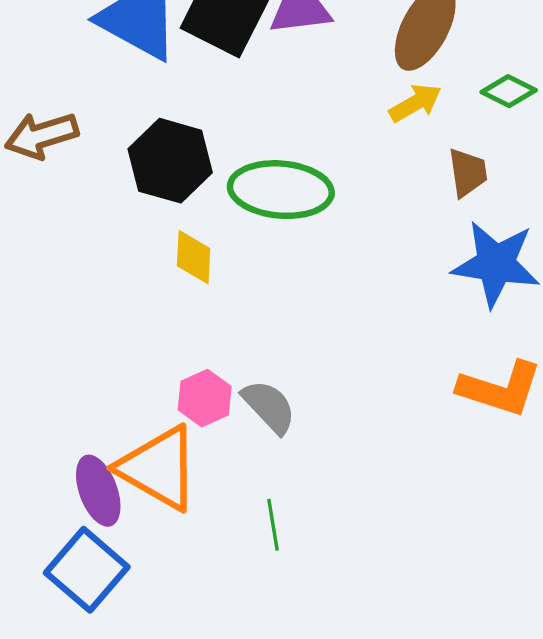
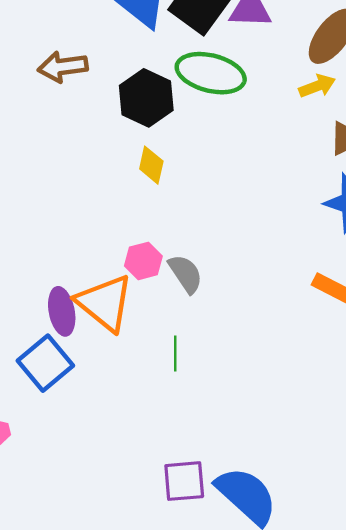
green ellipse: (281, 190) -> (211, 73), moved

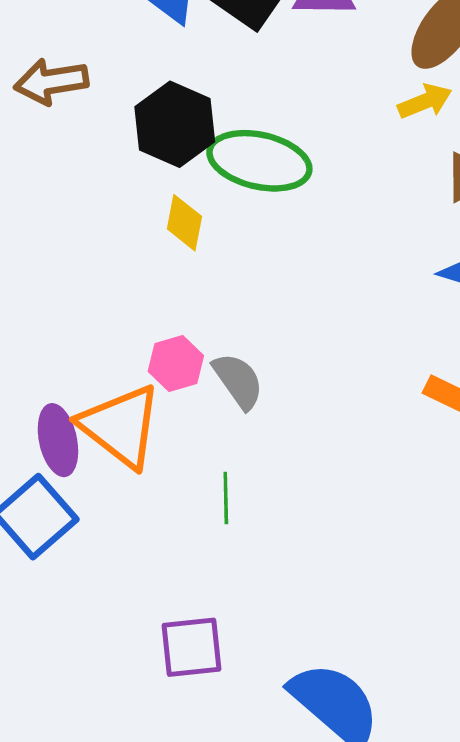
green ellipse: (211, 73) -> (259, 161), moved
purple square: (184, 481) -> (192, 647), moved

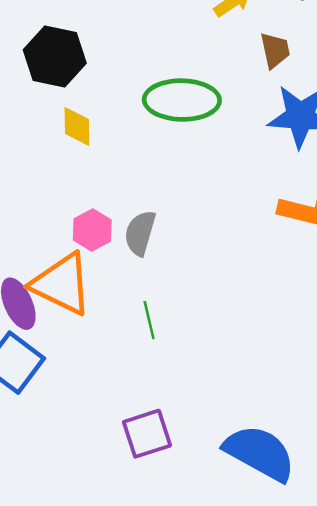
green ellipse: (259, 161) -> (182, 100), moved
gray semicircle: (238, 381) -> (140, 233), turned -117

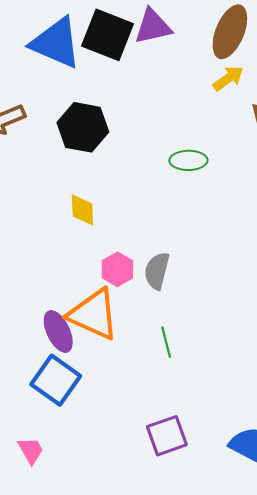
green ellipse: (182, 100) -> (188, 160), size x0.6
yellow diamond: (77, 126) -> (82, 210), moved

